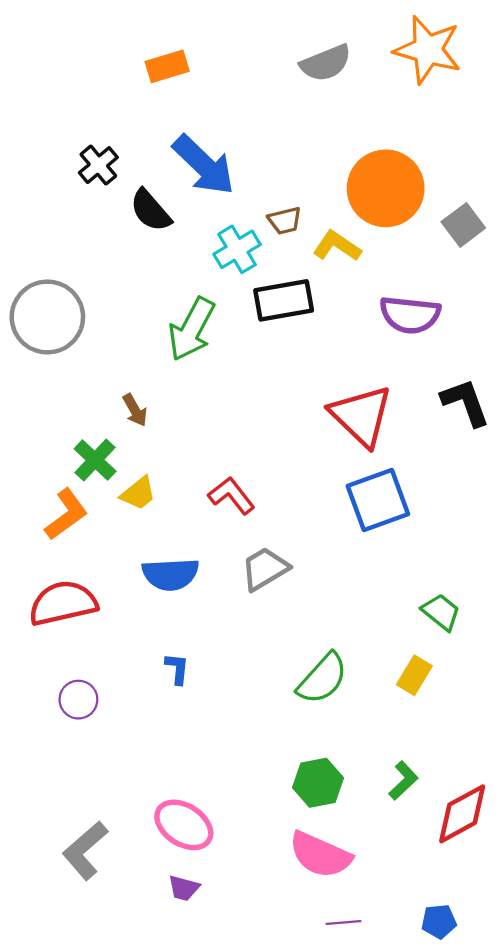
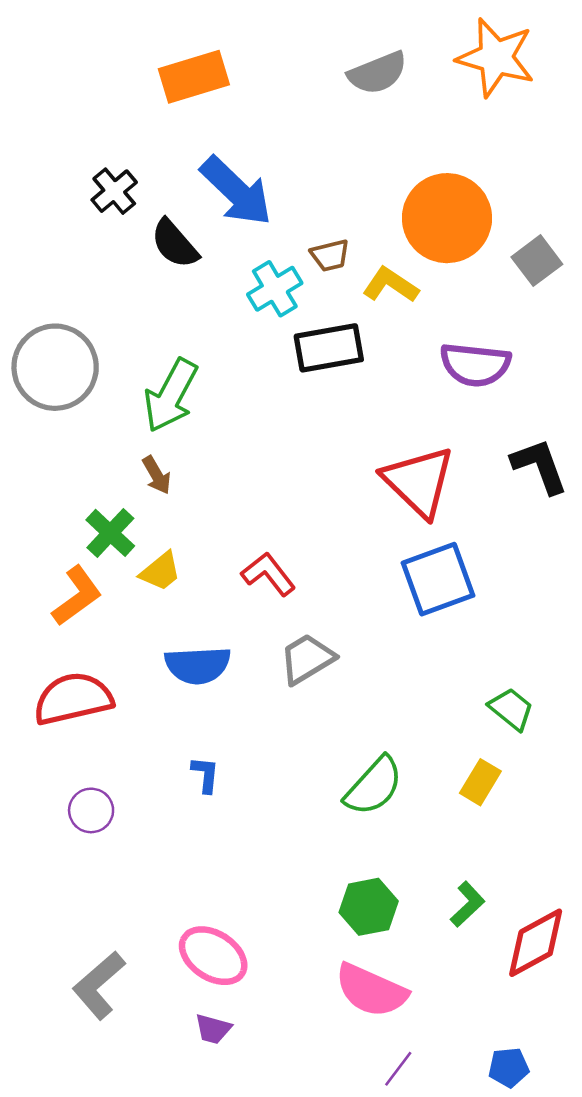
orange rectangle: (167, 66) -> (194, 77), size x1.4
green arrow: (192, 329) -> (171, 395), moved
purple line: (343, 923) -> (398, 1069), turned -48

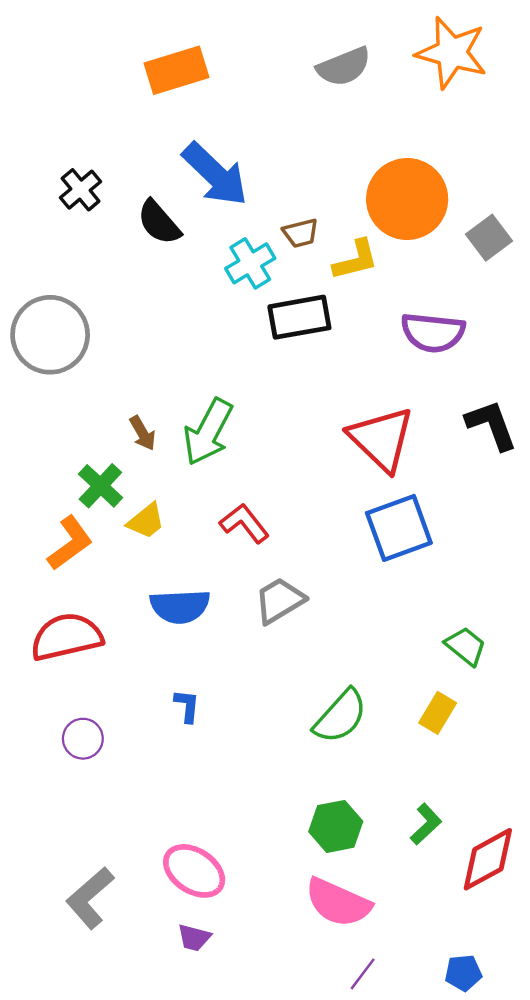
black cross: (114, 191) -> (81, 190), moved
yellow L-shape: (390, 285) -> (356, 260), turned 132
green arrow: (171, 395) -> (208, 432), moved

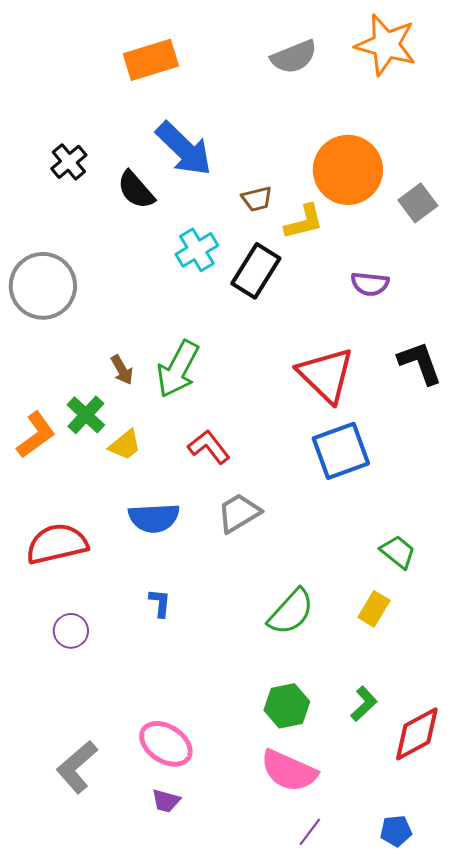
cyan cross: (250, 263) -> (197, 250), moved
black rectangle: (299, 317) -> (256, 271), turned -48
purple semicircle: (433, 332) -> (370, 284), size x0.7
orange L-shape: (70, 543) -> (36, 435), moved

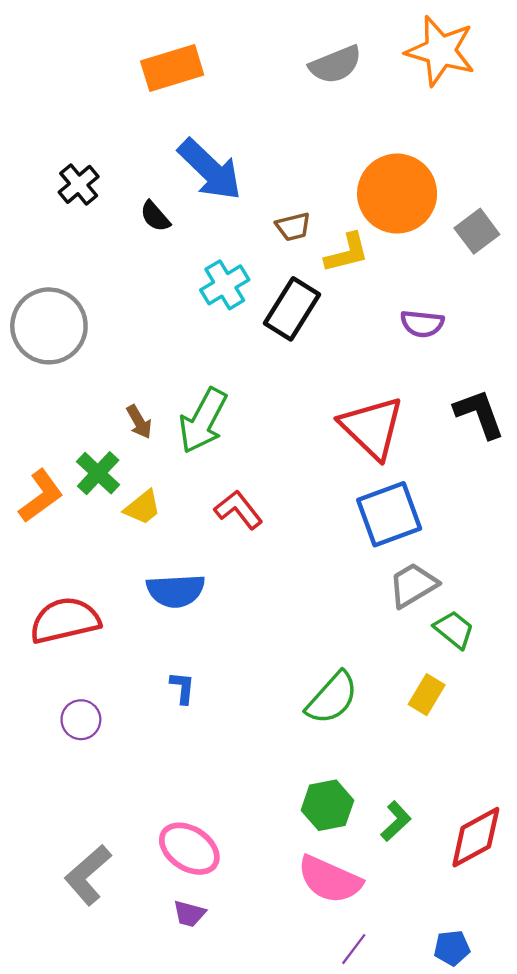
black semicircle: (136, 190) -> (155, 216), size x0.7
gray trapezoid: (239, 513) -> (413, 585), moved
green L-shape: (364, 704) -> (396, 821), moved

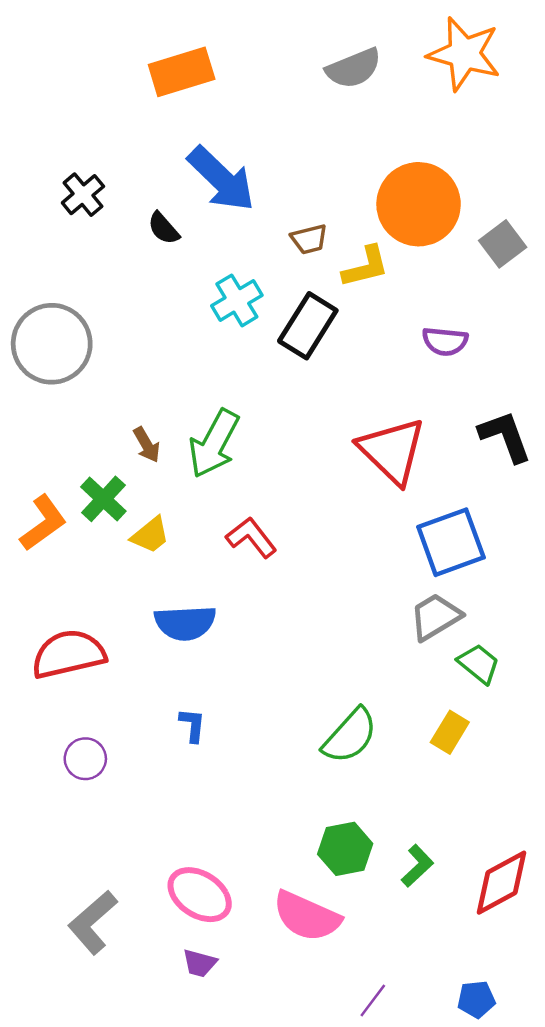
blue square: (389, 514) -> (451, 542), moved
pink semicircle: (330, 879) -> (307, 916), moved

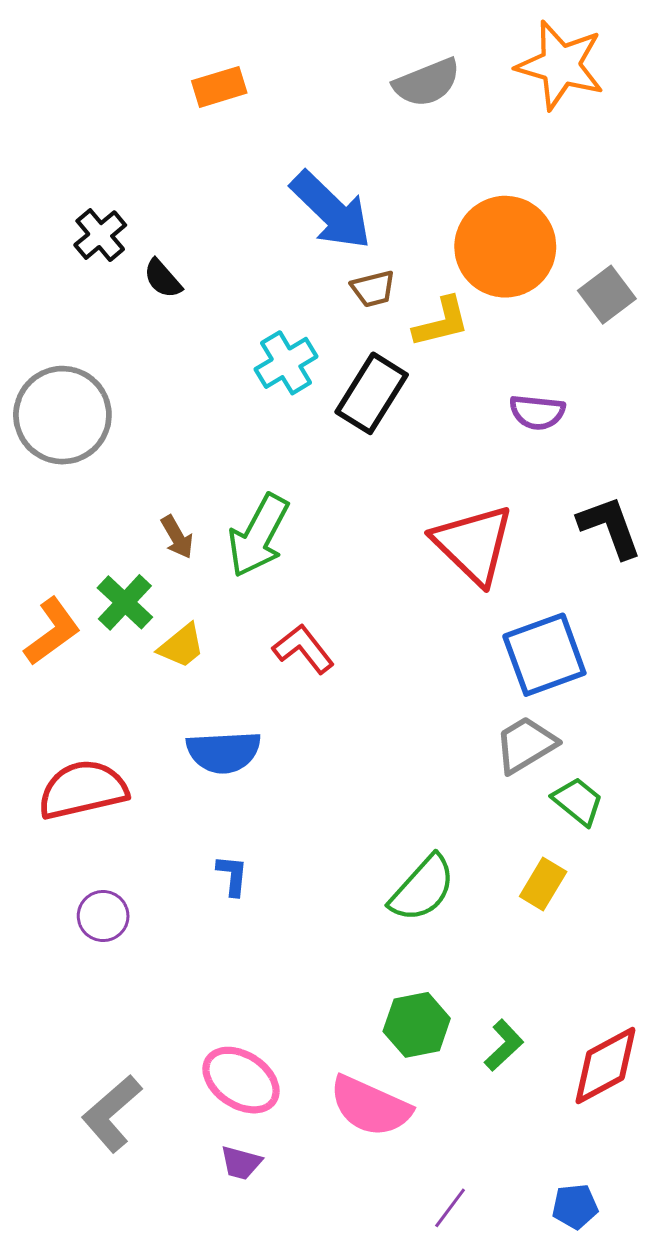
orange rectangle: (182, 72) -> (219, 87), size x0.7
blue arrow: (221, 179) -> (331, 210), moved
black semicircle: (164, 228) -> (163, 279), moved

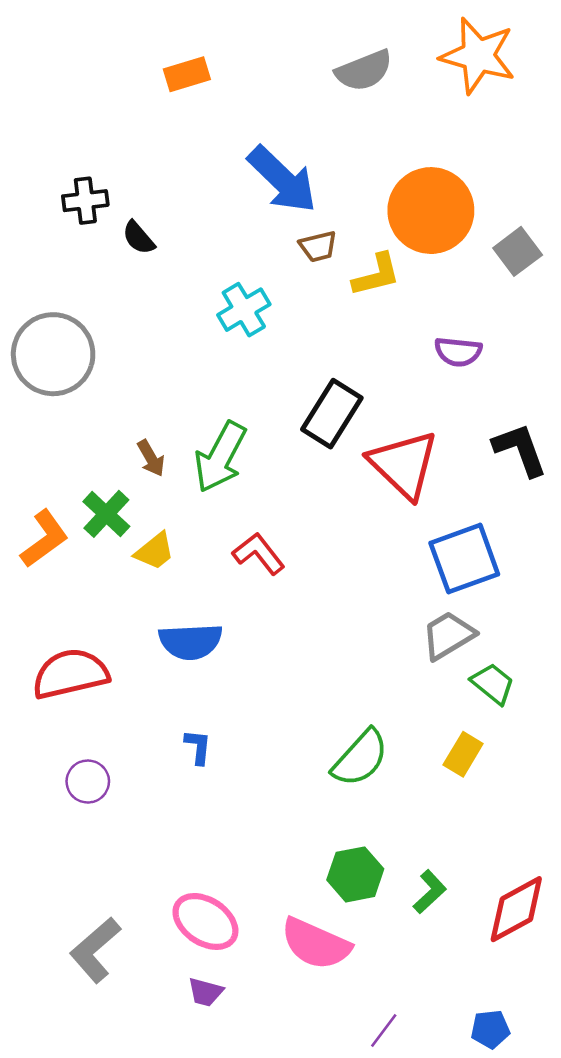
black cross: (100, 235) -> (85, 201), turned 33
black rectangle: (372, 393) -> (332, 414), moved

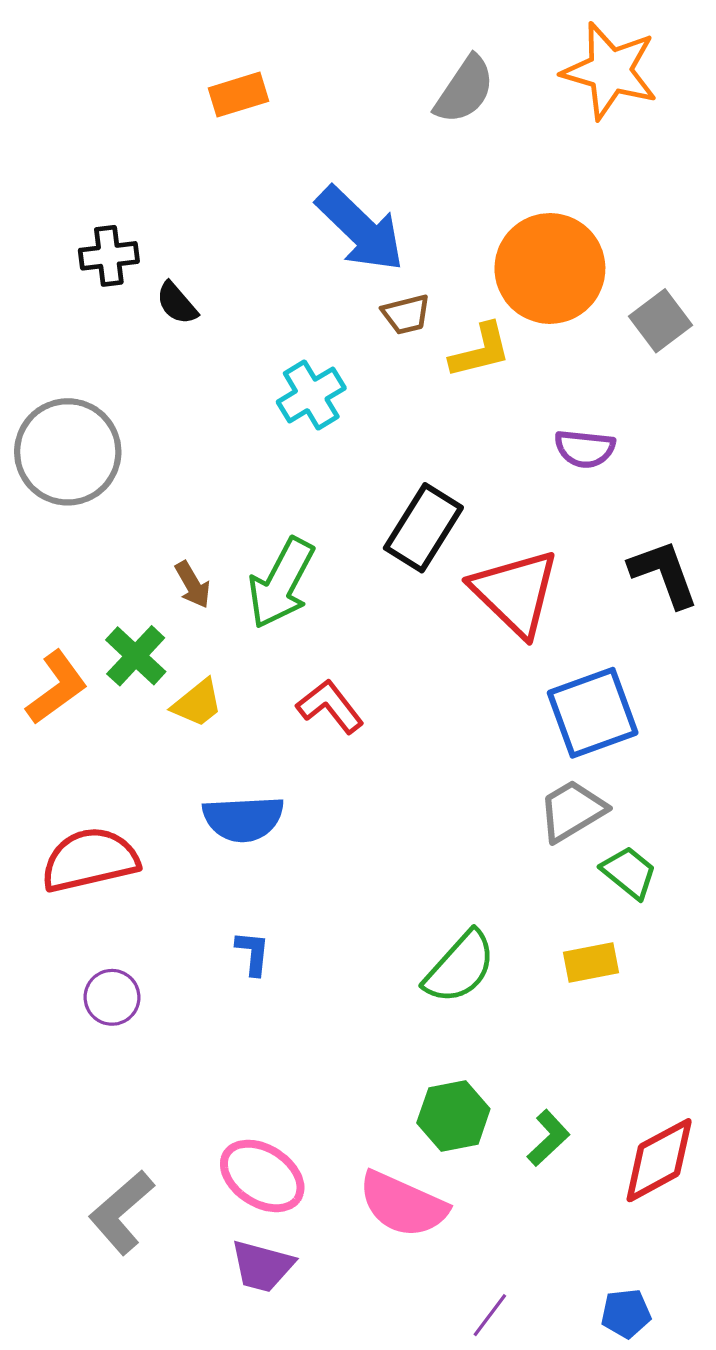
gray semicircle: (364, 71) -> (465, 90), turned -34
yellow rectangle: (463, 754) -> (591, 963), turned 48
purple trapezoid: (205, 992) -> (262, 1266), size x1.4

